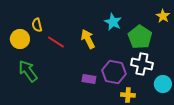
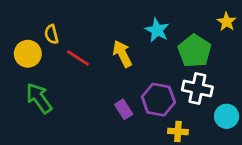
purple rectangle: (89, 79) -> (124, 109), turned 48

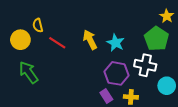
cyan star: (157, 30) -> (116, 43), moved
green pentagon: (195, 51) -> (156, 39), moved
purple rectangle: (124, 109) -> (106, 96), moved

